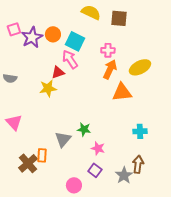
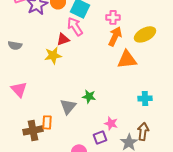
pink star: (98, 148) -> (111, 123), moved
brown cross: (28, 163) -> (33, 130), turned 30
purple square: (95, 170) -> (100, 137), turned 32

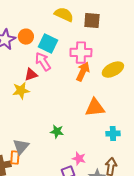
pink cross: (113, 17) -> (81, 53), size x1.5
orange triangle: (127, 59) -> (95, 108), moved
gray triangle: (68, 106) -> (21, 147), moved

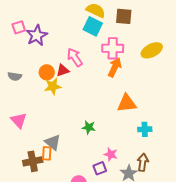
orange circle: (26, 37) -> (47, 72), moved
cyan square: (48, 44) -> (93, 26), moved
yellow ellipse: (113, 70) -> (152, 50), moved
gray triangle: (21, 147) -> (53, 142), turned -30

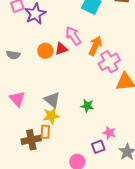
pink cross: (113, 48) -> (109, 62), moved, turned -30
orange arrow: (115, 67) -> (95, 46), moved
yellow star: (53, 86) -> (51, 116), moved
gray triangle: (53, 142) -> (52, 100), moved

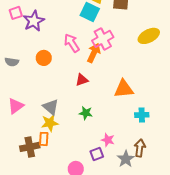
red triangle: (61, 49) -> (82, 80), moved
pink cross: (109, 62) -> (103, 39), moved
pink triangle: (17, 99) -> (16, 106), turned 36

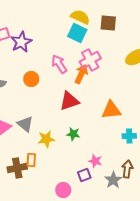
red triangle: (82, 80) -> (69, 101), size x1.5
gray triangle: (51, 107) -> (25, 124), moved
yellow star: (50, 123) -> (46, 139), moved

